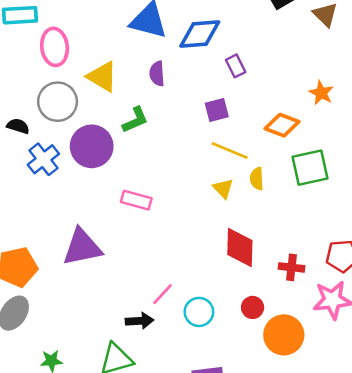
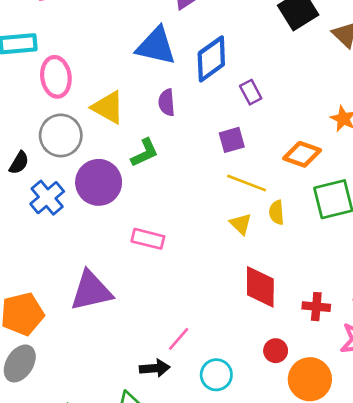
blue diamond: (200, 34) -> (211, 59), turned -30
black semicircle: (18, 126) -> (19, 163), turned 105
cyan circle: (199, 312) -> (216, 375), moved

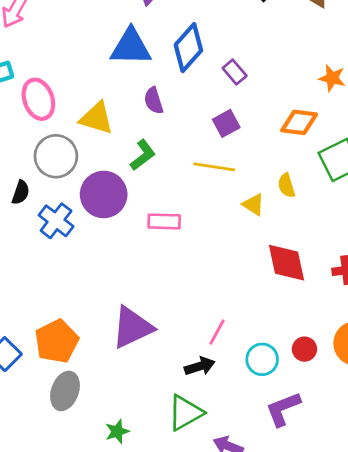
yellow line: (247, 183) -> (214, 167), moved
pink rectangle: (148, 239) -> (164, 221), moved
purple triangle: (91, 291) -> (132, 327), moved
red circle: (276, 351) -> (304, 349), moved

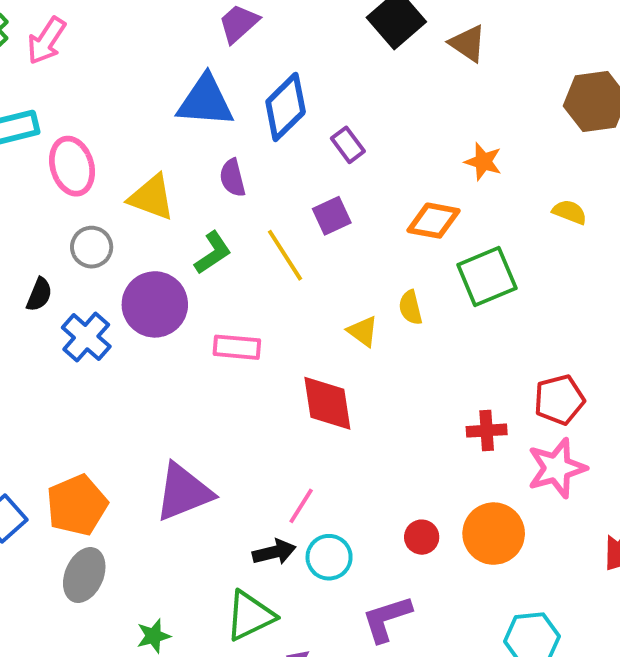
gray circle: (56, 156) -> (92, 247), size x0.7
yellow line: (214, 167) -> (285, 255), moved, turned 45
red diamond: (287, 263) -> (327, 403), moved
cyan circle: (262, 359) -> (329, 557), moved

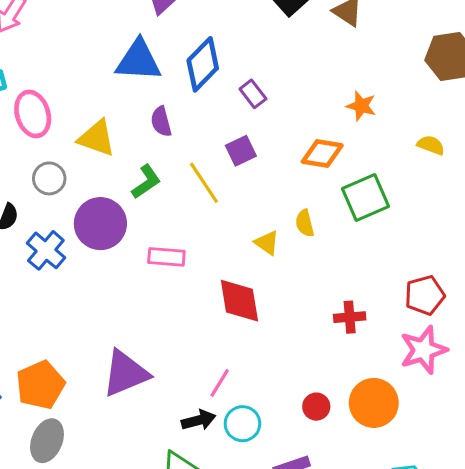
red cross: (487, 431) -> (350, 317), moved

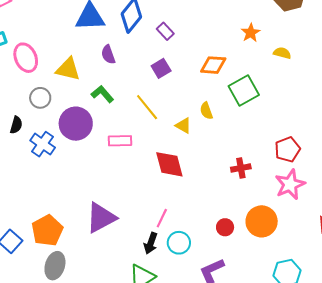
orange star: (361, 106) -> (251, 33), moved, turned 30
green L-shape: (146, 182) -> (102, 94), turned -90
yellow line: (204, 183) -> (147, 107), moved
black arrow: (199, 420) -> (151, 243), turned 130

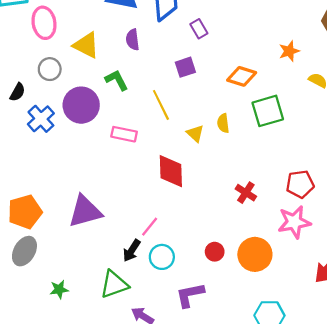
red cross: (241, 168) -> (246, 193), turned 30

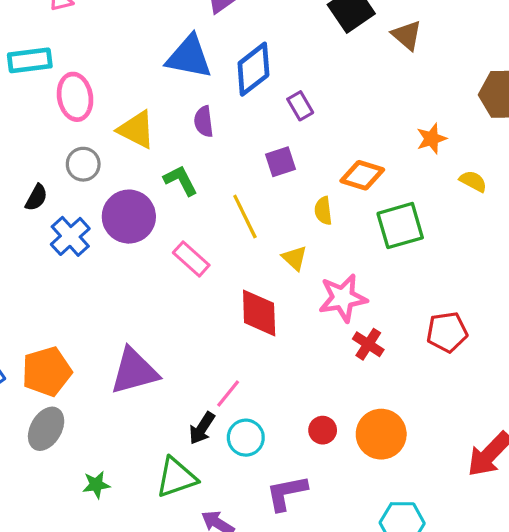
yellow semicircle: (223, 123) -> (323, 211), moved
pink rectangle: (124, 134) -> (191, 259), turned 30
pink star: (294, 222) -> (343, 298), moved

